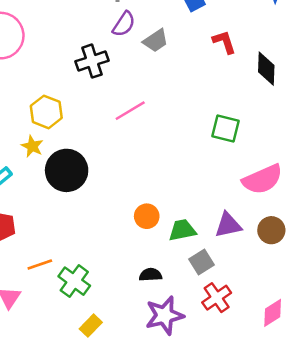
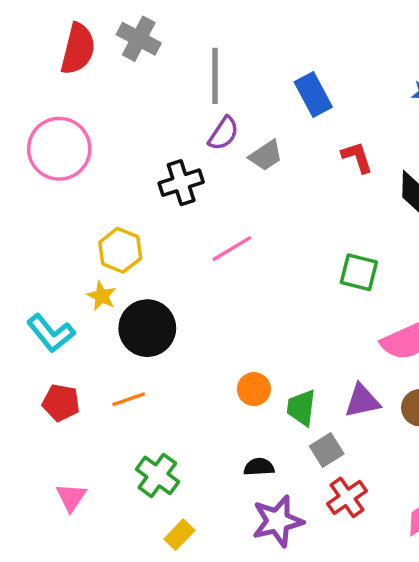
green trapezoid: (182, 230) -> (301, 408), turned -72
orange line: (40, 265) -> (129, 399), moved

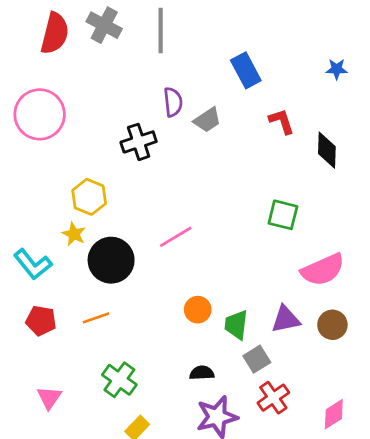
gray line: (215, 76) -> (161, 31), moved
purple semicircle: (223, 133) -> (173, 102), turned -40
pink line: (232, 249) -> (176, 237), moved

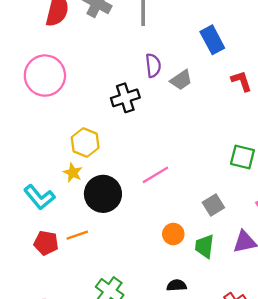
orange line: (96, 318) -> (77, 235), moved
gray square: (257, 359) -> (213, 205), moved

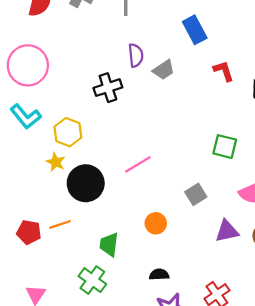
cyan L-shape: (39, 197) -> (26, 117), moved
green trapezoid: (205, 246) -> (109, 244), moved

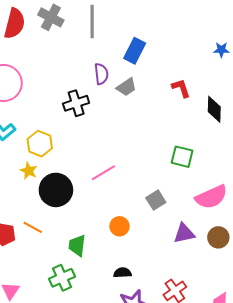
blue rectangle: (195, 30) -> (135, 51), moved, turned 55
orange line: (60, 224) -> (33, 227), turned 48
green cross: (92, 280) -> (62, 278), turned 30

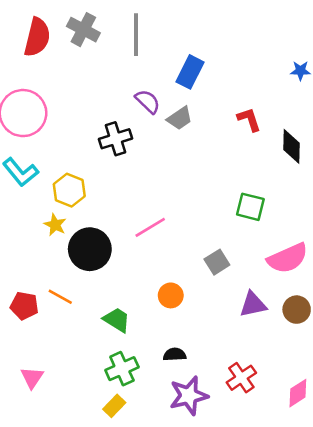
purple semicircle: (101, 74) -> (148, 101), turned -40
green trapezoid: (77, 245) -> (117, 320), turned 115
green cross: (62, 278) -> (122, 369), moved

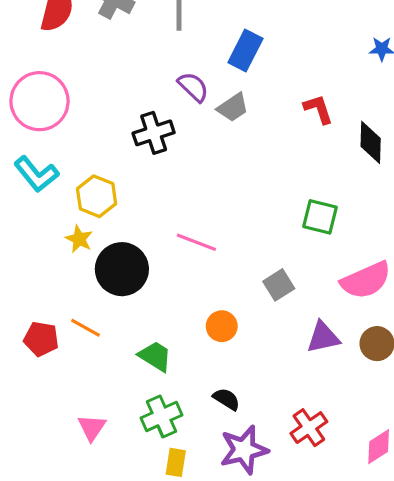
pink line: (150, 227) -> (196, 242), turned 52
black semicircle: (175, 355) -> (226, 399), turned 35
pink triangle: (32, 378) -> (92, 428), moved
yellow rectangle: (114, 406) -> (176, 462), moved, turned -35

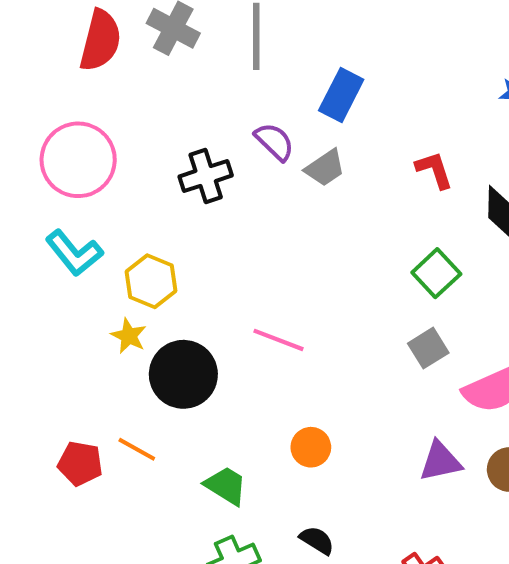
black cross: (154, 133) -> (206, 176), moved
green square: (320, 217) -> (436, 273), moved, turned 33
gray square: (279, 285) -> (428, 348), moved

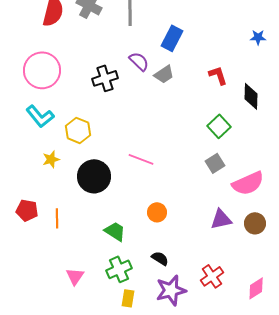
yellow star: (129, 336) -> (51, 159), moved, turned 30
orange line: (137, 449) -> (57, 218), moved, turned 60
red pentagon: (80, 463) -> (27, 210), moved

